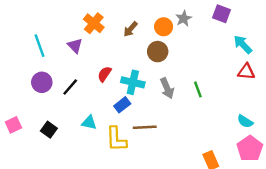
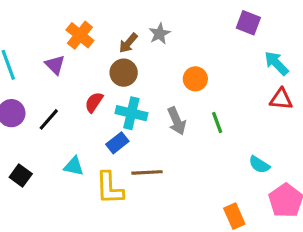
gray star: (184, 18) -> (159, 34), moved
orange circle: (164, 27) -> (195, 79), moved
brown circle: (158, 52) -> (124, 73), moved
cyan semicircle: (245, 121) -> (259, 165), moved

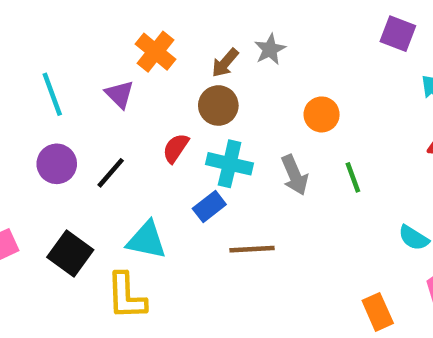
cyan triangle: (74, 166) -> (147, 240), size x1.4
black square: (21, 176) -> (70, 254), size x1.4
yellow L-shape: (110, 188) -> (126, 296), moved

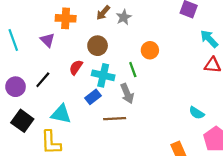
orange cross: (155, 52) -> (66, 18), turned -36
brown arrow: (225, 63) -> (103, 13), moved
purple circle: (57, 164) -> (16, 87), moved
gray arrow: (295, 175) -> (127, 94), moved
green line: (353, 177) -> (133, 70), moved

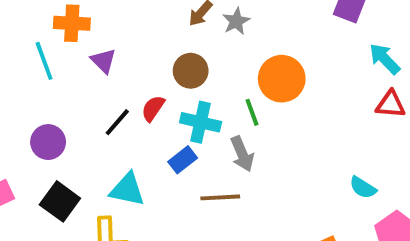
orange cross: (66, 18) -> (72, 23), moved
orange circle: (150, 50) -> (282, 79), size x1.5
black line: (43, 80) -> (117, 122), moved

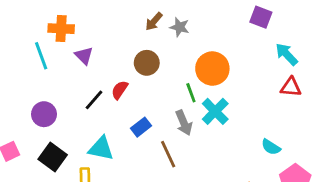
gray star: (236, 21) -> (180, 27), turned -30
cyan cross: (201, 122) -> (215, 111), moved, turned 32
brown line: (220, 197) -> (168, 154), turned 68

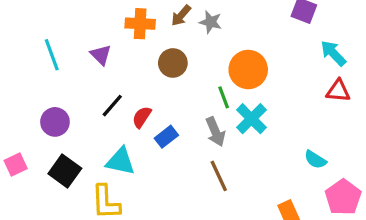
orange cross: (61, 29) -> (140, 24), moved
red semicircle: (120, 90) -> (142, 117), moved
brown line: (168, 154) -> (219, 176), moved

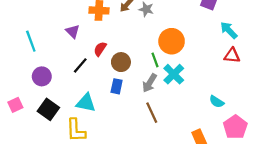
cyan line: (52, 55) -> (31, 41), moved
brown circle: (173, 63) -> (121, 62), moved
red semicircle: (142, 117) -> (100, 49), moved
gray arrow: (215, 132) -> (150, 83), turned 54
blue rectangle: (166, 137) -> (117, 86), turned -40

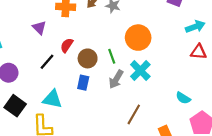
cyan arrow: (229, 30) -> (195, 27), turned 114
green line: (155, 60) -> (112, 56), moved
brown line: (152, 113) -> (134, 114), moved, turned 55

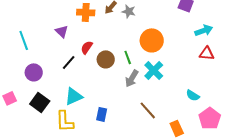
blue rectangle: (83, 83) -> (102, 114), moved
cyan triangle: (52, 99) -> (74, 96), turned -36
brown line: (134, 114) -> (148, 110), turned -72

